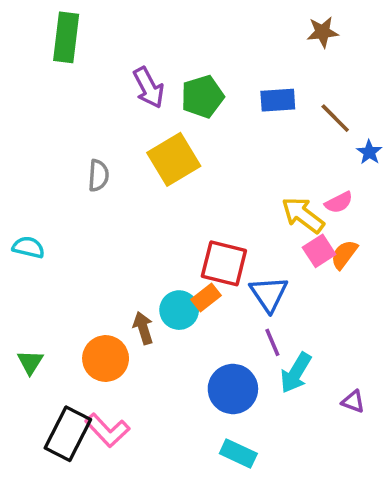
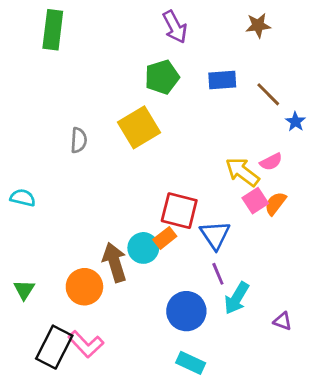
purple arrow: (149, 88) -> (175, 27), moved
brown arrow: (143, 328) -> (115, 262), size x1.5

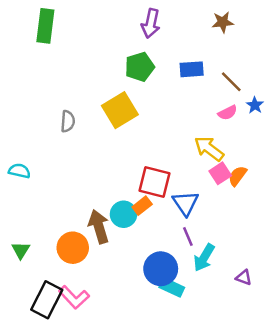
purple arrow: (175, 27) -> (151, 23), turned 40
pink semicircle: (271, 162) -> (228, 113), moved
cyan rectangle: (191, 363) -> (172, 287), moved

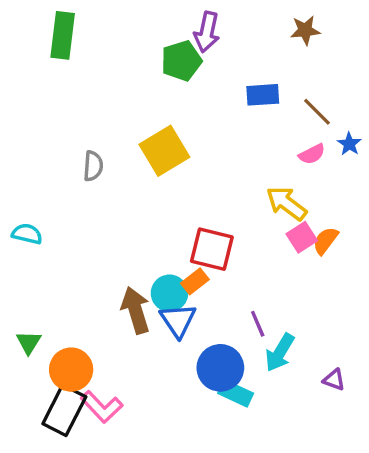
green pentagon: (140, 67) -> (181, 61), moved
blue triangle: (185, 203) -> (178, 320), moved
orange circle: (73, 248) -> (71, 370), moved

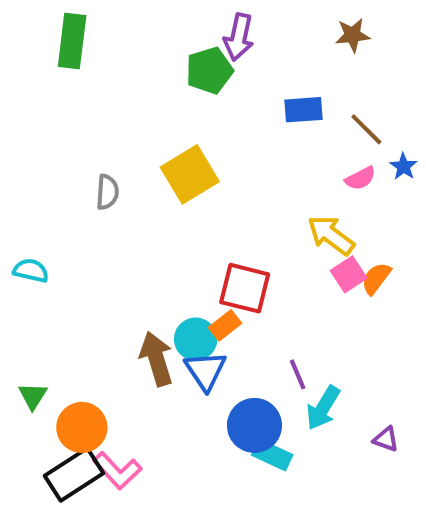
black rectangle: (64, 410) -> (74, 474), turned 30

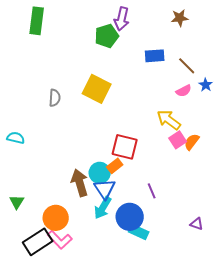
yellow square: (190, 174) -> (97, 89), turned -32
cyan arrow: (323, 408) -> (103, 208), moved
orange circle: (82, 427) -> (56, 218), moved

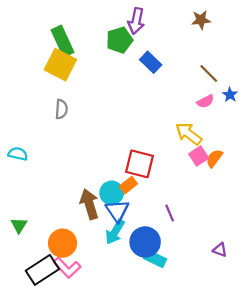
green rectangle: (37, 21) -> (63, 41), moved, turned -32
blue rectangle: (155, 56) -> (151, 62), moved, turned 48
yellow square: (97, 89) -> (60, 65), moved

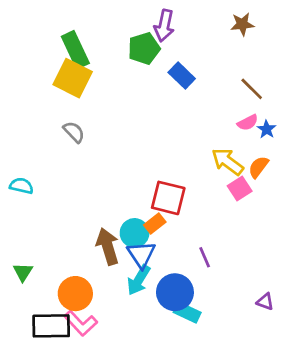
blue star: (230, 95) -> (267, 129), moved
gray semicircle: (61, 109) -> (74, 132), turned -48
orange semicircle: (214, 158) -> (258, 167), moved
black rectangle: (42, 270) -> (51, 326), turned 32

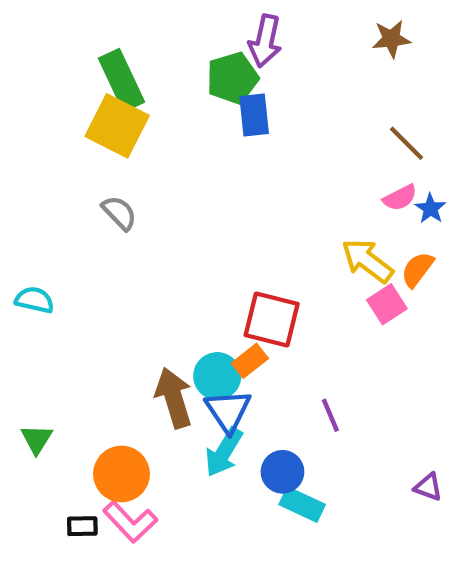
blue rectangle: (182, 75) -> (254, 115), moved, turned 40
blue circle: (175, 292) -> (282, 472), size x0.7
black rectangle: (51, 326) -> (82, 526), size x0.5

